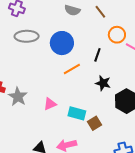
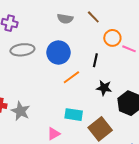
pink triangle: (50, 104) -> (54, 134), moved
cyan rectangle: (77, 113) -> (74, 115), moved
brown square: (95, 123) -> (100, 129), size x1.6

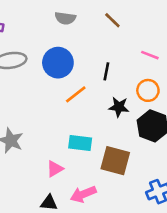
brown line: (93, 17) -> (112, 20), moved
orange circle: (112, 38) -> (148, 90), moved
brown square: (100, 129) -> (115, 161), turned -35

